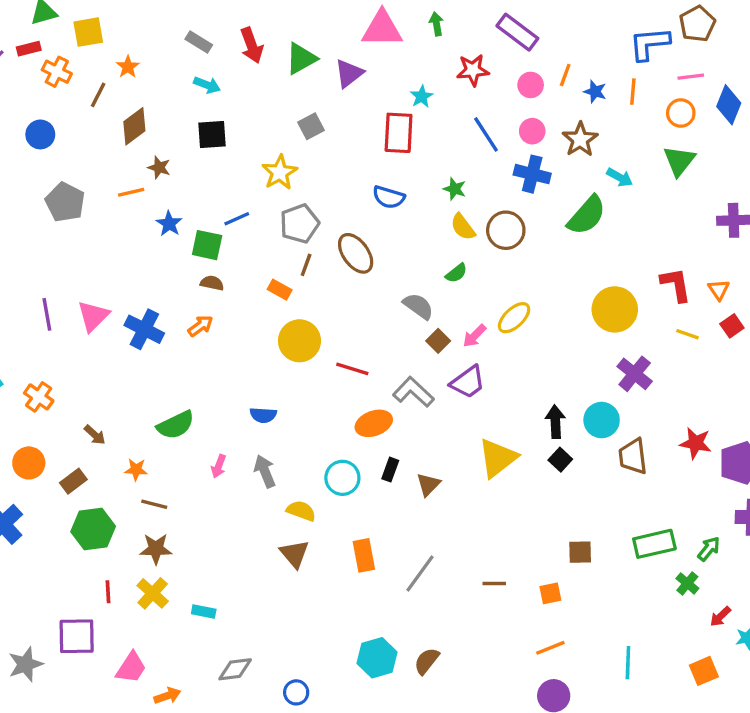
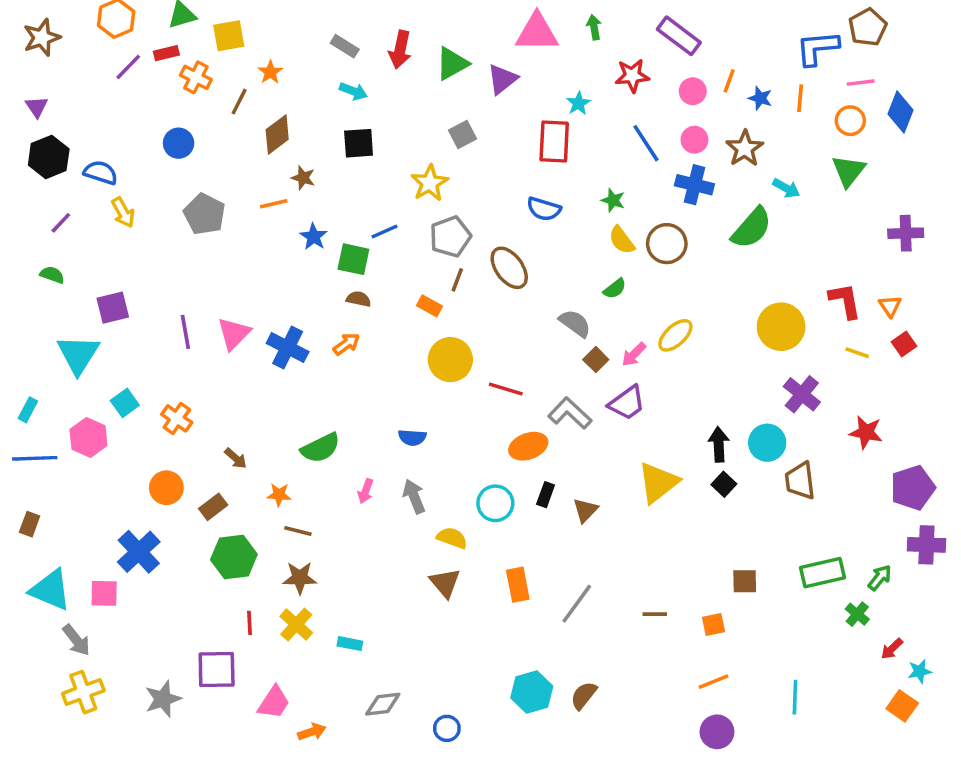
red arrow: (252, 45) -> (400, 50), turned 32
red star: (696, 443) -> (866, 432), moved
orange square: (704, 671) -> (902, 706), moved, turned -32

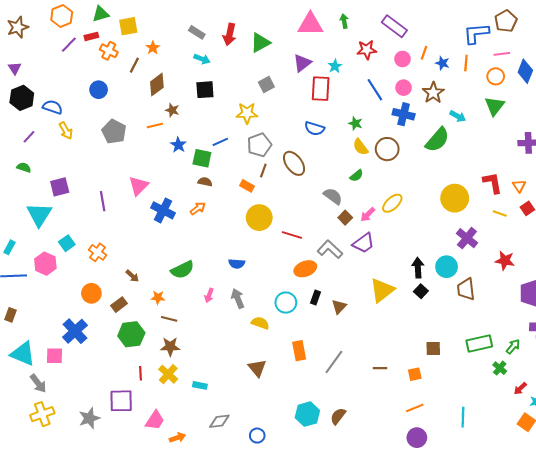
purple triangle: (502, 79) -> (302, 63), moved
yellow star: (430, 183) -> (247, 113), turned 30
pink triangle: (234, 334) -> (138, 186), moved
brown triangle: (445, 583) -> (257, 368), moved

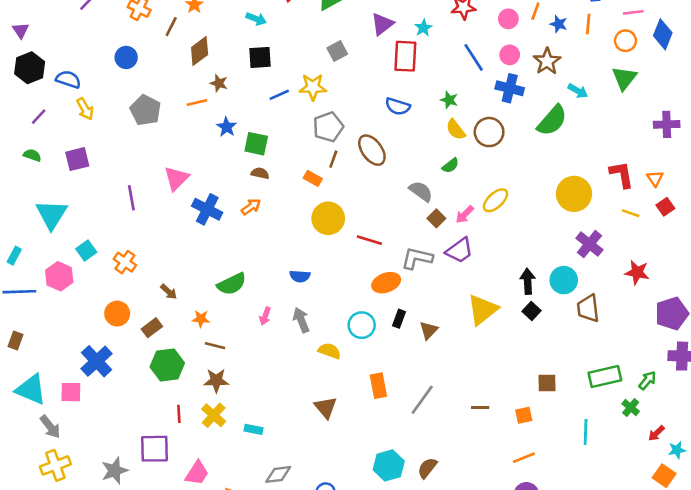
blue line: (220, 142) -> (279, 95), moved
purple square: (60, 187) -> (77, 159), moved
gray L-shape: (330, 249) -> (417, 258), turned -30
cyan line: (463, 417) -> (586, 432), moved

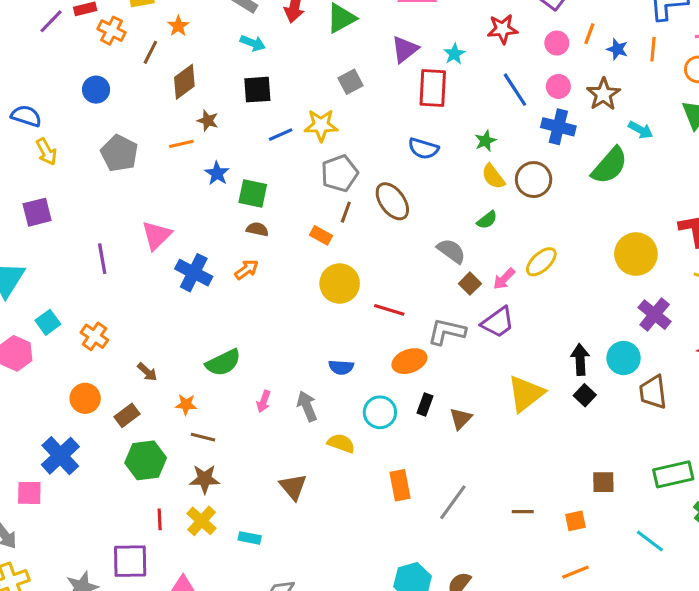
green star: (449, 100) -> (485, 141), turned 30
blue semicircle: (300, 276) -> (341, 367), moved
brown triangle: (326, 407) -> (293, 487), moved
cyan line: (586, 432) -> (650, 541), turned -55

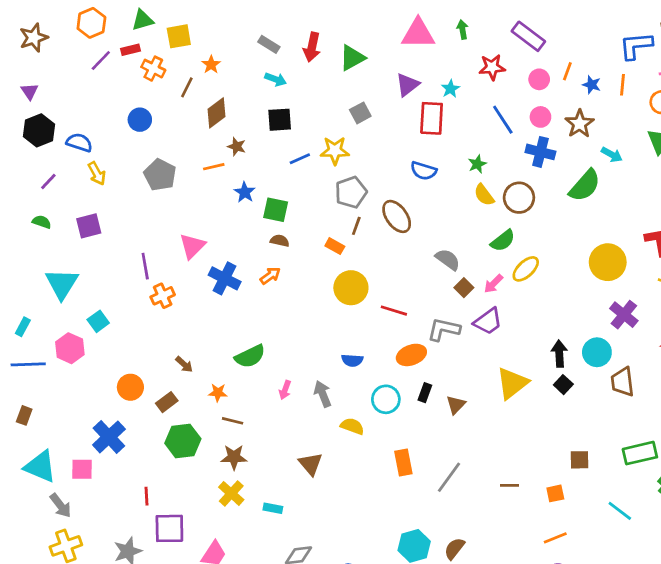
green semicircle: (487, 220) -> (503, 241), moved, size x1.4
orange cross: (94, 336) -> (163, 296), moved, turned 30
red line: (160, 519) -> (147, 496), moved

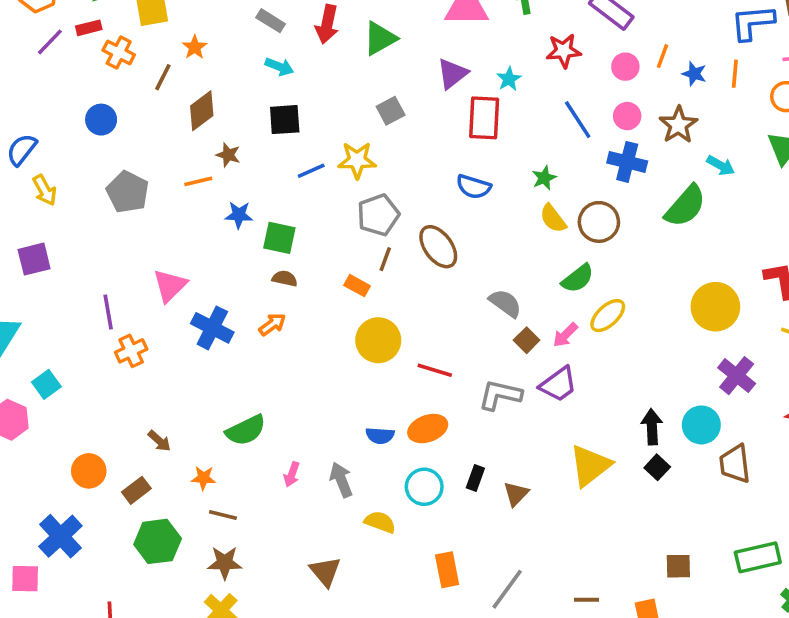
blue semicircle: (79, 143) -> (22, 150), turned -70
blue star: (245, 192) -> (239, 215), turned -30
orange ellipse: (411, 355) -> (428, 429), moved

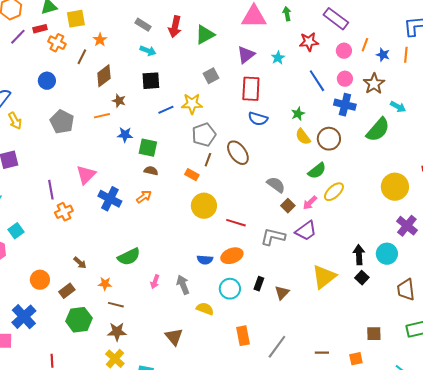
red rectangle: (484, 118) -> (251, 89), moved
brown trapezoid: (735, 464) -> (406, 290), moved

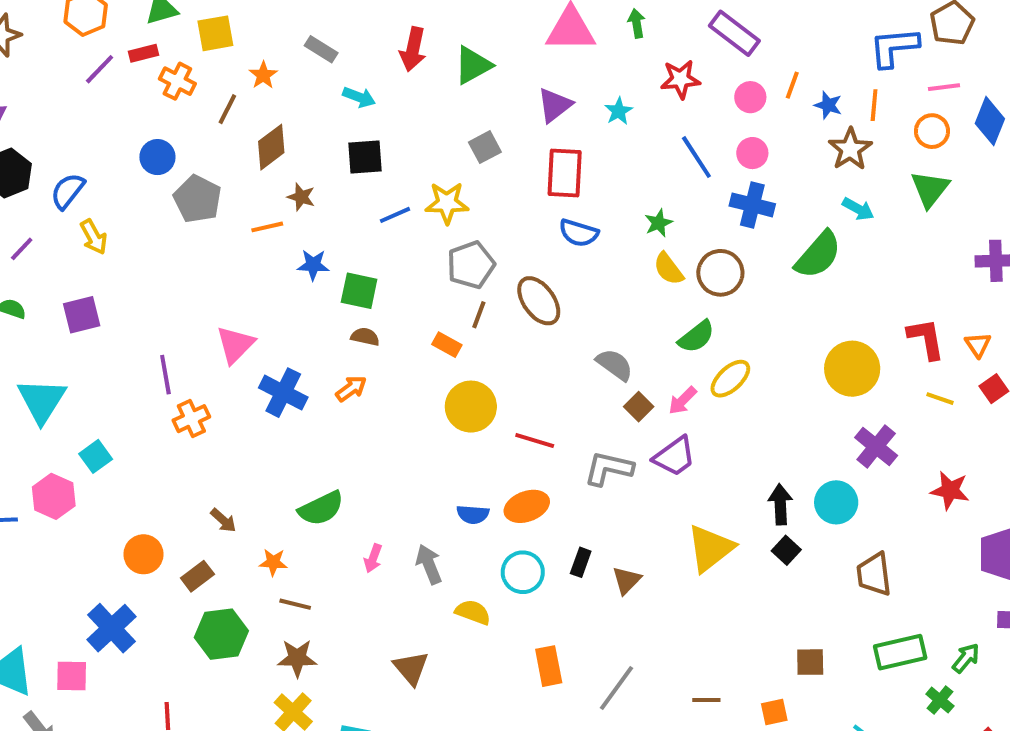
gray rectangle: (143, 25) -> (321, 49), moved
brown star: (374, 84) -> (850, 149), moved
gray pentagon: (62, 122) -> (197, 199), moved

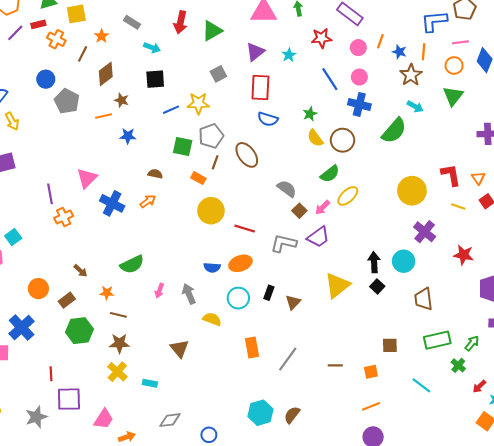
green square: (359, 291) -> (183, 146), moved

